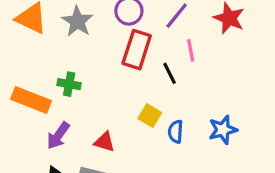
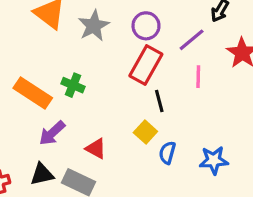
black line: (170, 73) -> (159, 101), moved

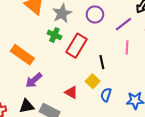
red rectangle: (146, 65) -> (77, 46), moved
green cross: (73, 85) -> (54, 35), moved
red triangle: (96, 148) -> (71, 92), moved

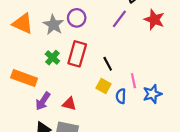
purple circle: (95, 14) -> (77, 18), moved
green cross: (54, 35) -> (52, 58), moved, turned 32
pink line: (127, 47) -> (133, 81), moved
red triangle: (71, 92) -> (69, 104), moved

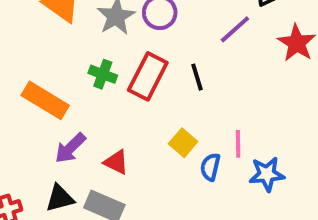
green cross: (52, 58) -> (103, 74), turned -32
black line: (108, 64) -> (197, 77), moved

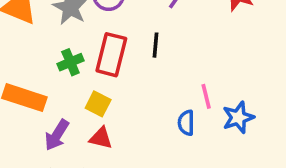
green cross: (103, 74) -> (70, 62), turned -30
black line: (197, 77) -> (155, 45), turned 35
yellow square: (183, 143) -> (98, 104), moved

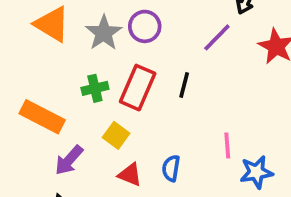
blue semicircle: (186, 123) -> (171, 168), moved
red triangle: (101, 138) -> (130, 175), moved

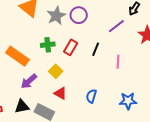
red rectangle: (138, 88) -> (71, 47), size x0.7
pink line: (227, 145) -> (118, 62), moved
blue semicircle: (171, 168) -> (91, 96), moved

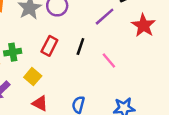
green cross: (48, 45) -> (13, 52), moved
pink line: (118, 62) -> (109, 60), turned -40

